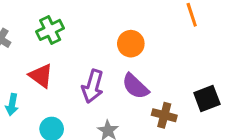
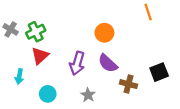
green cross: (50, 30) -> (36, 32), moved
red triangle: (41, 76) -> (40, 56), turned 42

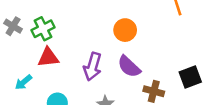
red triangle: (40, 56) -> (48, 57), turned 36
cyan arrow: (19, 76) -> (23, 82), turned 40

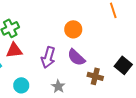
black square: (190, 77) -> (123, 65), turned -30

